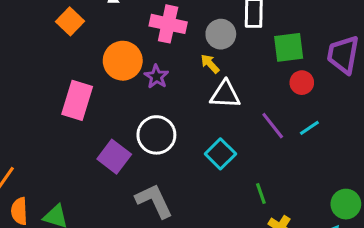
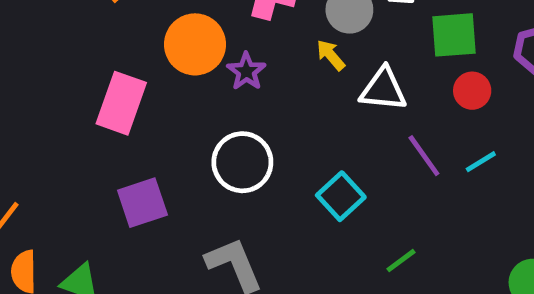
white triangle: (225, 95) -> (383, 89), moved
purple square: (114, 157) -> (142, 203), moved, turned 32
green line: (261, 194) -> (401, 261), turned 70

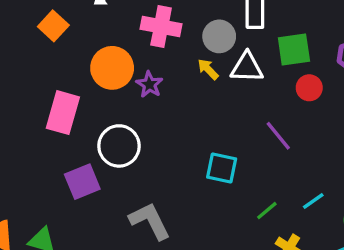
white triangle: (383, 89) -> (247, 67), moved
white circle: (242, 162) -> (119, 146), moved
cyan line: (481, 162) -> (313, 201), moved
cyan square: (341, 196) -> (222, 168), turned -32

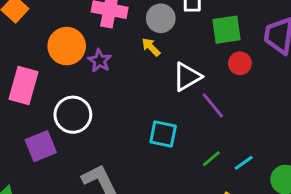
white triangle: (247, 67) -> (187, 77), moved, turned -32
green line: (267, 211) -> (211, 159), moved

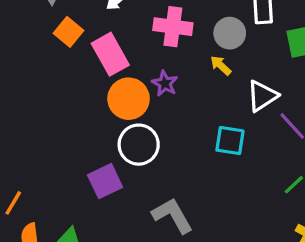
orange circle: (67, 46) -> (129, 99), moved
pink rectangle: (23, 85) -> (110, 54), moved, turned -42
cyan square: (163, 134) -> (230, 141), moved

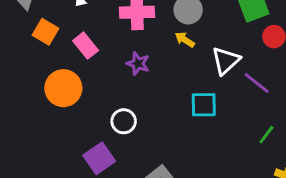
pink rectangle: (110, 54) -> (86, 46), size x0.7
orange circle: (129, 99) -> (63, 88), moved
white circle: (139, 145) -> (124, 121), size x0.7

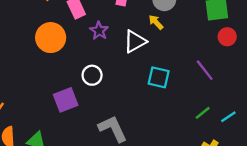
white triangle: (226, 61) -> (135, 41), moved
purple star: (138, 64) -> (99, 31), moved

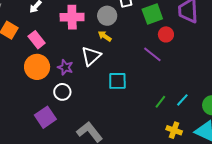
purple star: (99, 31) -> (65, 67), moved
orange circle: (51, 38) -> (37, 67), moved
purple line: (205, 70) -> (152, 54), moved

